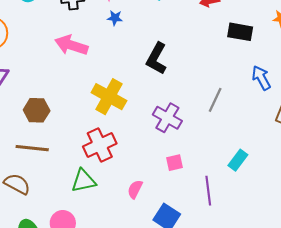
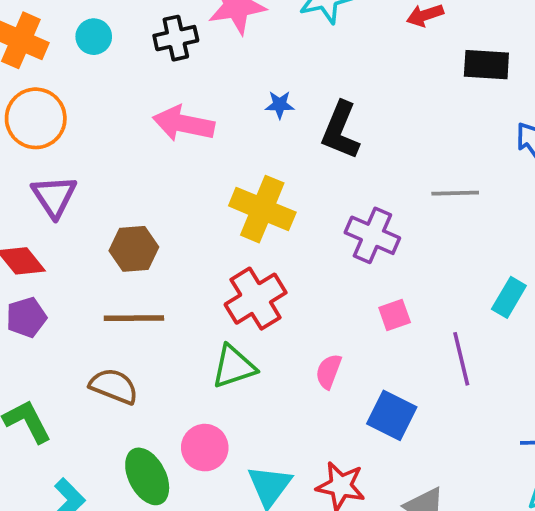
blue star: (115, 18) -> (280, 105), moved
gray line: (215, 100) -> (455, 193), turned 70

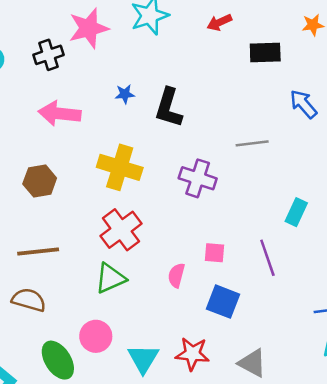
brown hexagon: (134, 249) -> (40, 181), moved
pink square: (395, 315) -> (214, 253), moved, turned 30

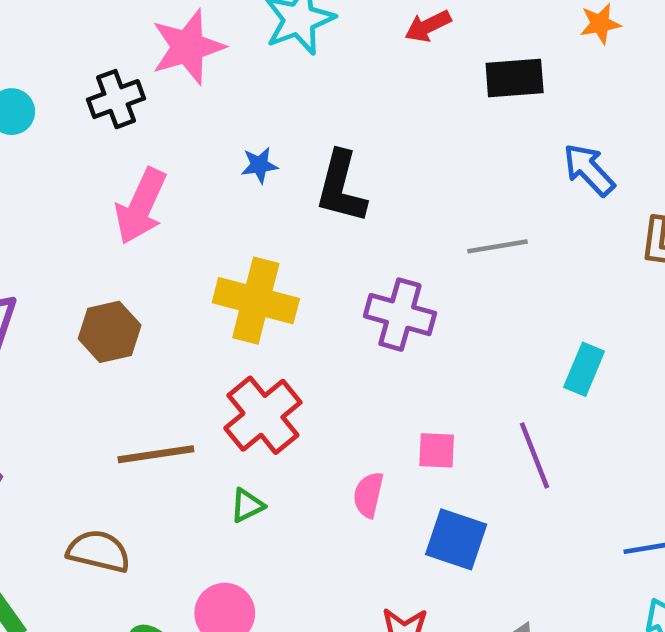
pink arrow: (59, 114) -> (141, 206), turned -69
brown line: (38, 251) -> (156, 454), moved
green triangle: (110, 278) -> (247, 505), size x0.6

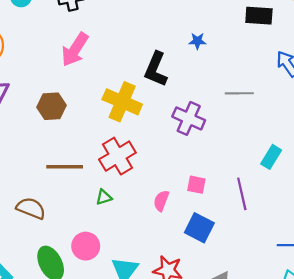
blue star: (259, 165) -> (197, 41), moved
black L-shape: (341, 187) -> (156, 69), moved

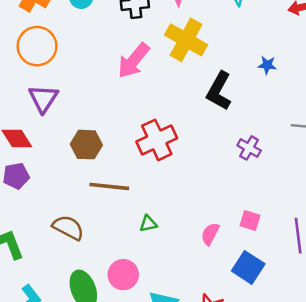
yellow cross: (122, 102) -> (186, 40), moved
brown hexagon: (51, 106) -> (86, 145), moved
purple cross: (189, 118) -> (249, 148), size x0.7
red cross: (117, 156) -> (157, 140), moved

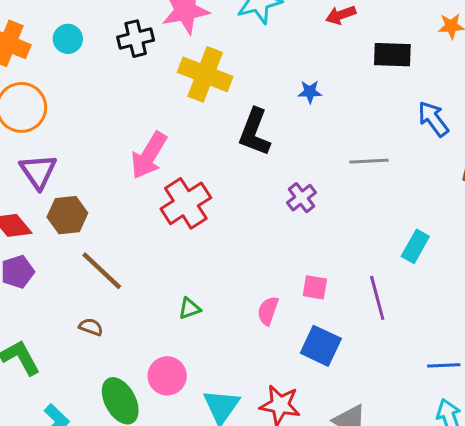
pink arrow: (134, 61) -> (149, 155), moved
brown hexagon: (86, 145) -> (67, 215), moved
purple cross: (249, 148) -> (302, 198), turned 30
brown line: (109, 186) -> (102, 271), moved, turned 45
brown semicircle: (68, 228) -> (91, 327), size x0.6

